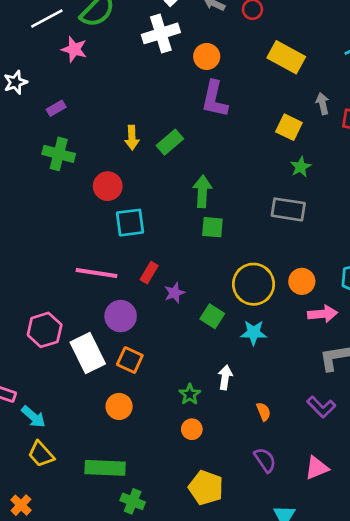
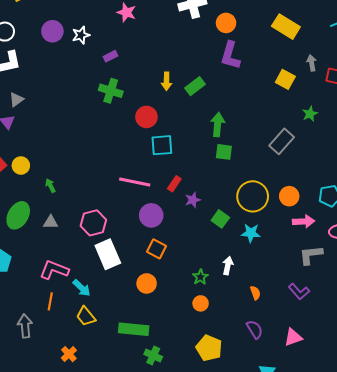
green star: (301, 167) -> (310, 114), moved
gray rectangle: (288, 209) -> (282, 141), turned -60
white rectangle: (88, 353) -> (108, 254), moved

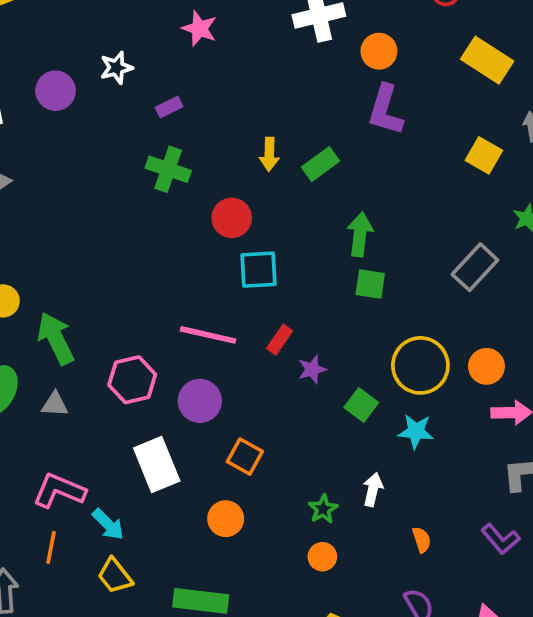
purple circle: (52, 31) -> (56, 91), moved
green arrow: (50, 186) -> (56, 338), size x2.0
purple circle: (151, 215) -> (200, 401), moved
pink hexagon: (93, 223) -> (132, 380), moved

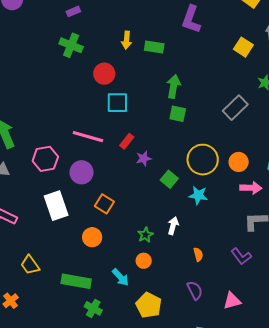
green rectangle: (321, 164) -> (154, 47), turned 42
cyan arrow: (108, 524) -> (120, 277), moved

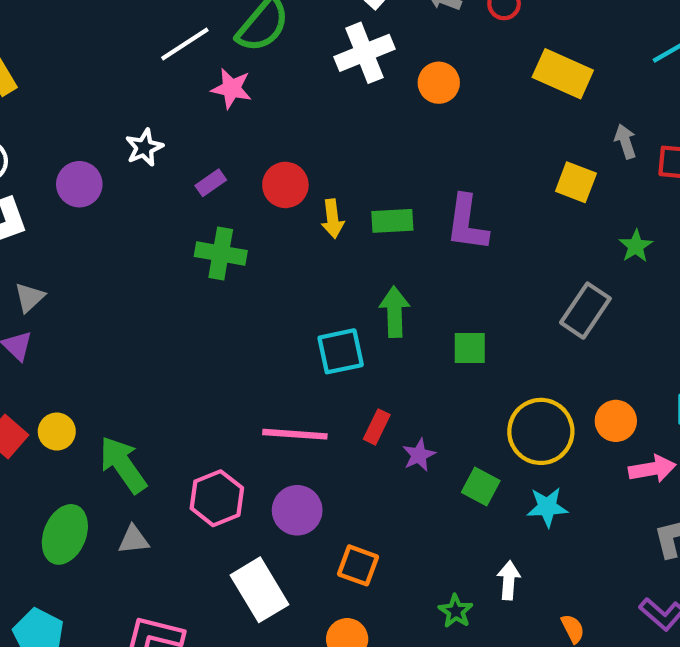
purple L-shape: (191, 19) -> (467, 223), moved
red circle: (104, 74) -> (285, 185), moved
green arrow: (174, 86) -> (395, 312), moved

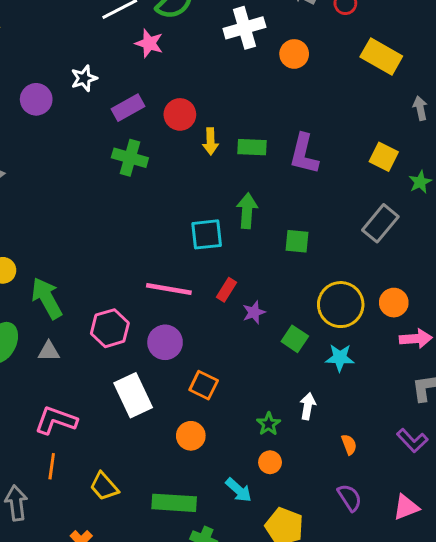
yellow square: (576, 182) -> (384, 157), moved
purple rectangle: (211, 183) -> (128, 108), size x1.5

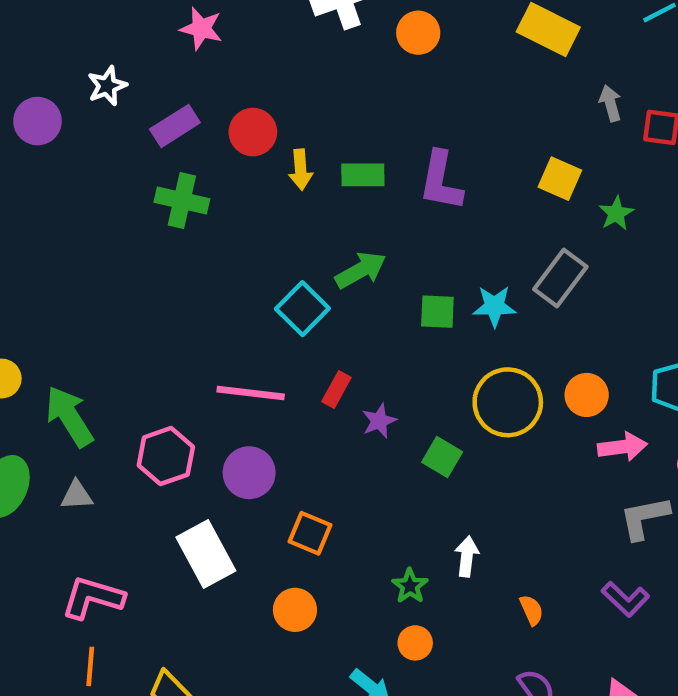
green arrow: (247, 211) -> (361, 270), turned 60
cyan square: (207, 234) -> (302, 309), turned -36
cyan star: (340, 358) -> (494, 306), moved

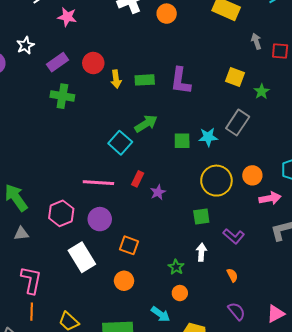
green square: (442, 457) -> (201, 216), moved, turned -36
pink L-shape: (93, 598) -> (31, 280), turned 88
purple L-shape: (625, 599) -> (234, 236), moved

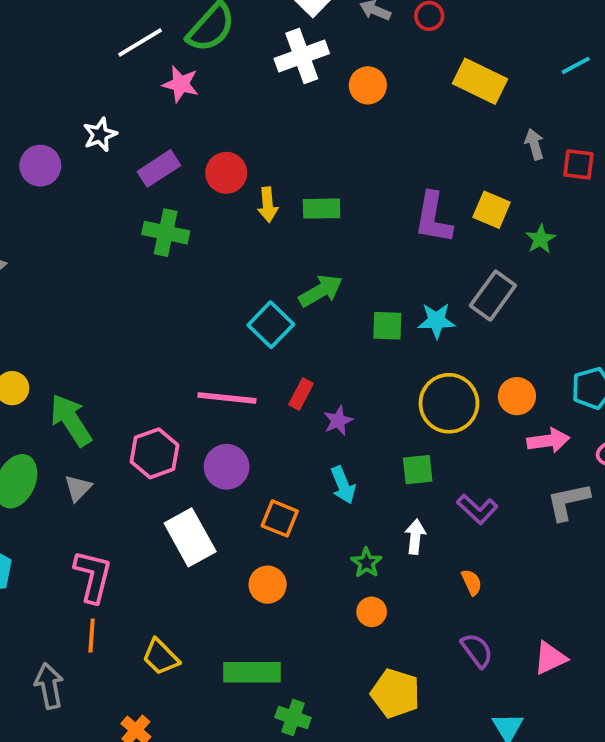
purple L-shape: (180, 81) -> (433, 218), moved
gray triangle: (21, 234) -> (78, 488), turned -42
cyan arrow: (160, 314) -> (343, 485), moved, turned 30

